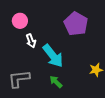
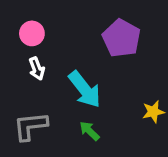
white arrow: (31, 41) -> (37, 69), moved

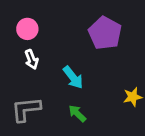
cyan arrow: (85, 89) -> (73, 77), size x0.7

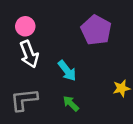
white arrow: (32, 59) -> (29, 54), size x1.5

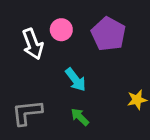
pink circle: (25, 26) -> (61, 30), moved
white arrow: (29, 54) -> (33, 44), moved

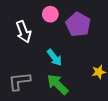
pink circle: (61, 30) -> (50, 14), moved
green arrow: (80, 117) -> (58, 84), size x1.6

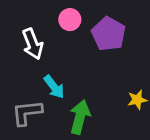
cyan arrow: (54, 58) -> (54, 87), moved
green arrow: (58, 84) -> (80, 117), turned 60

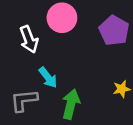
pink circle: (70, 20) -> (62, 18), size x1.5
purple pentagon: (109, 34) -> (114, 30), moved

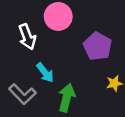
purple pentagon: (114, 30) -> (98, 46), moved
gray L-shape: (24, 100) -> (22, 94), turned -128

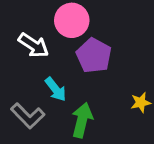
white arrow: (27, 37) -> (34, 45), turned -35
purple pentagon: (98, 46) -> (94, 56), moved

